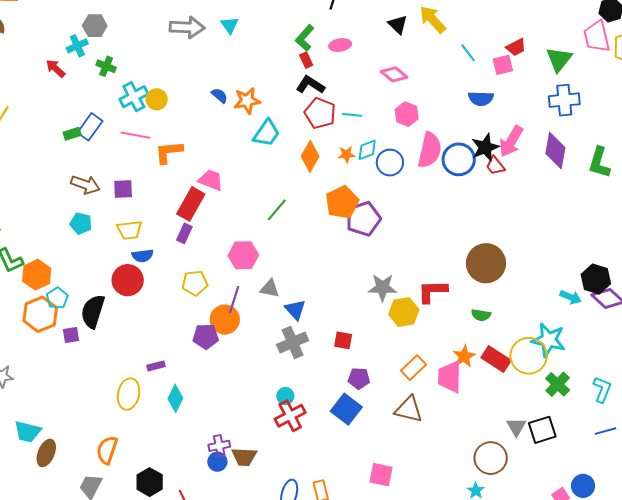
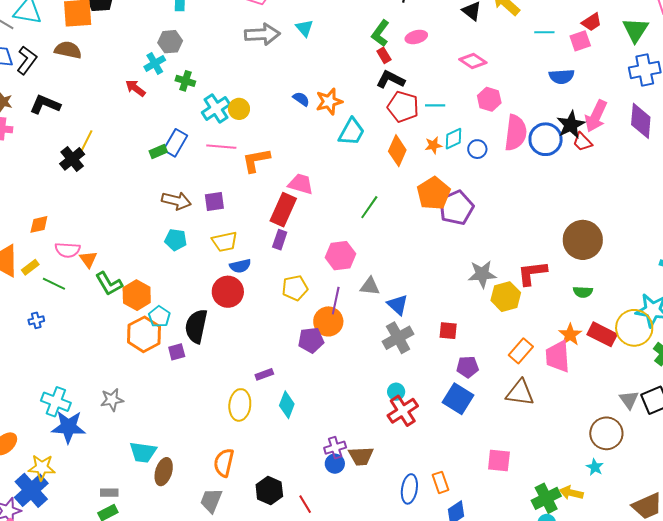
cyan line: (468, 53) -> (544, 32), turned -48
blue circle: (390, 163) -> (477, 149), size x0.7

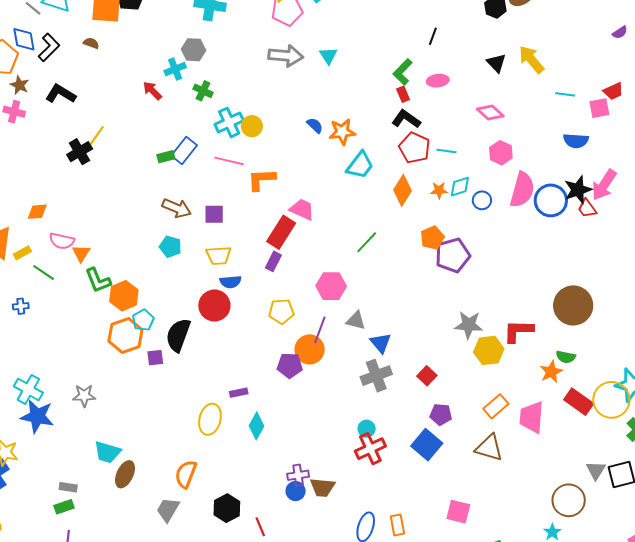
brown semicircle: (68, 50) -> (91, 43), size x0.6
orange pentagon: (434, 193) -> (432, 238), size x0.7
red square: (448, 331) -> (427, 376), turned 30
orange star: (570, 335) -> (551, 372), moved

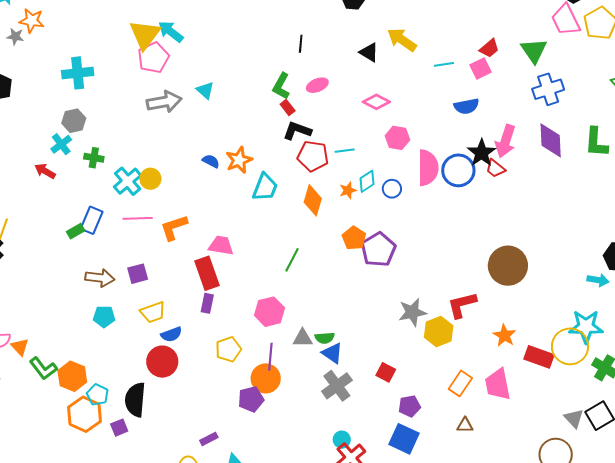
red rectangle: (281, 232) -> (207, 273), turned -36
green semicircle: (566, 357) -> (325, 338), moved
brown triangle: (489, 448) -> (465, 425), size x0.6

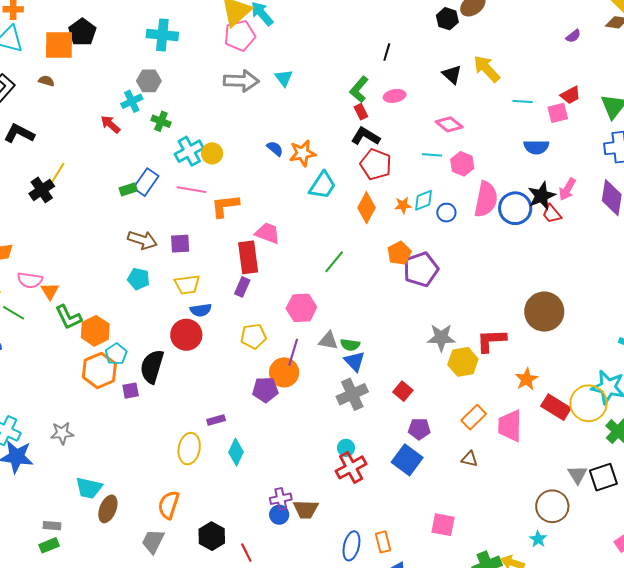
pink arrow: (505, 141) -> (567, 189), size x0.7
cyan line: (345, 151) -> (432, 155), moved

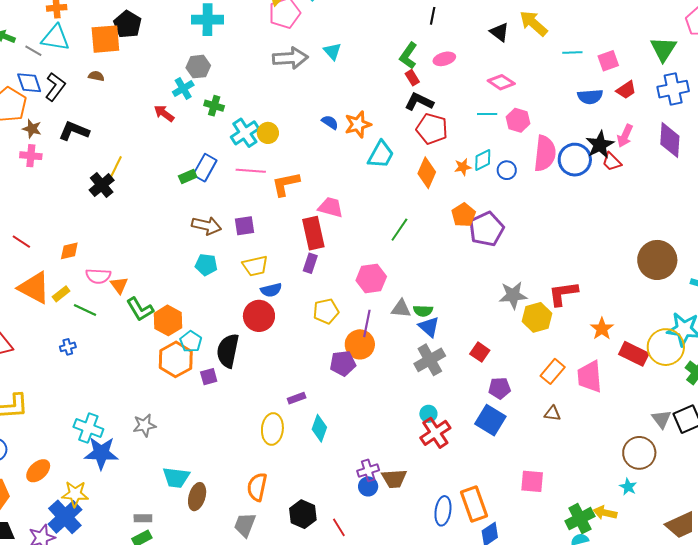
red trapezoid: (570, 95) -> (626, 90), moved
brown circle: (544, 312) -> (657, 260), moved
orange rectangle: (383, 542) -> (474, 504), size x1.6

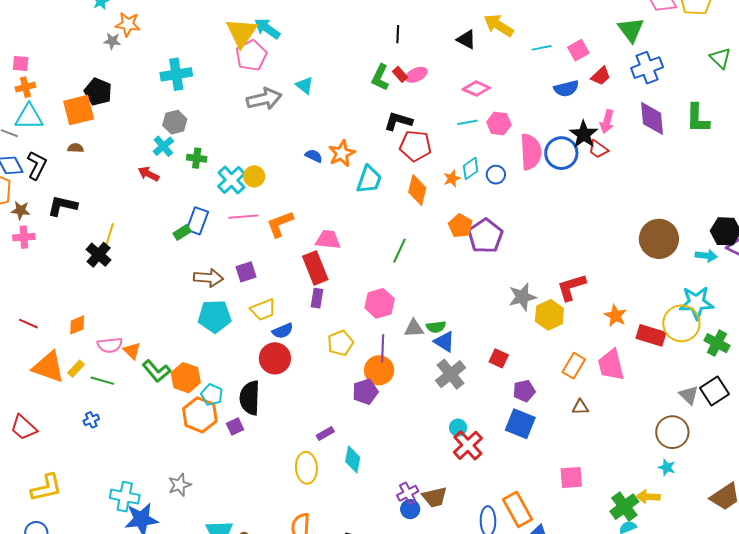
red rectangle: (412, 78) -> (400, 74), moved
cyan pentagon: (206, 265) -> (215, 316), size x1.5

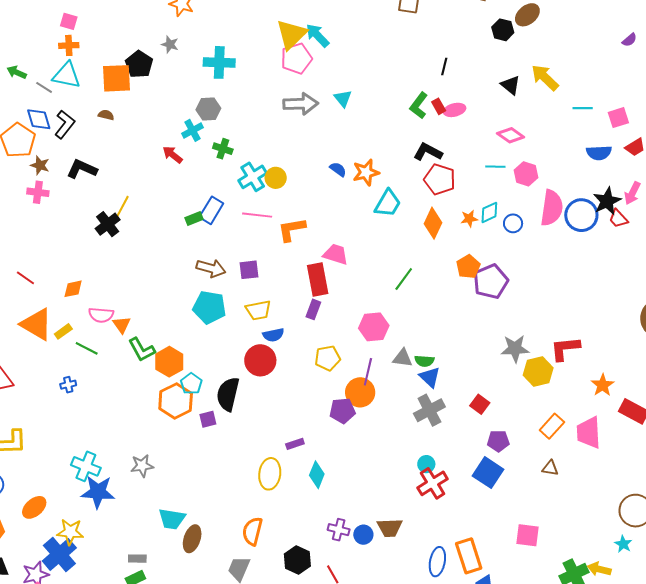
gray star: (112, 41) -> (170, 44), moved
purple cross: (408, 493) -> (339, 530), moved, turned 30

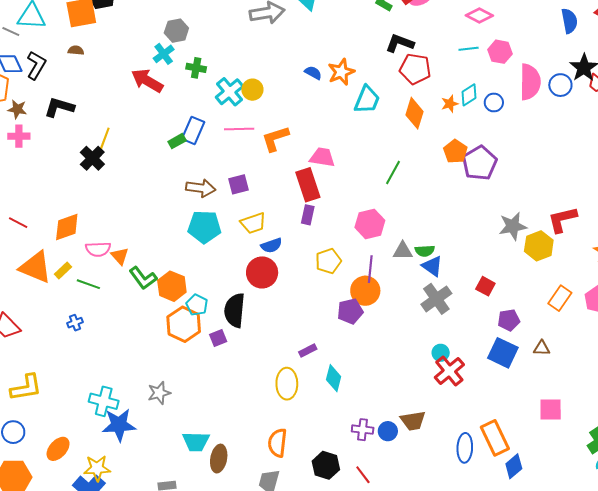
blue semicircle: (599, 153) -> (569, 21), turned -90
red arrow: (173, 155) -> (147, 81), size x1.5
blue circle: (581, 215) -> (560, 85), size x0.7
orange diamond: (73, 289) -> (67, 227), size x1.4
brown triangle: (550, 468) -> (542, 348), moved

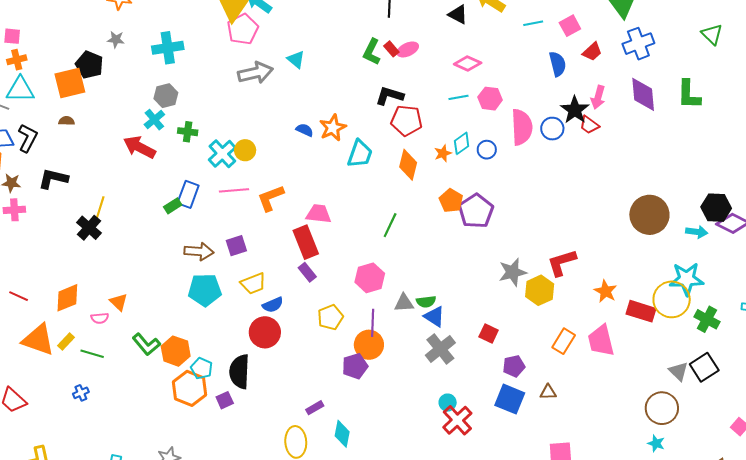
purple rectangle: (308, 215) -> (307, 272), turned -48
pink semicircle: (98, 249) -> (100, 318), size x0.7
orange triangle: (120, 256) -> (119, 302), moved

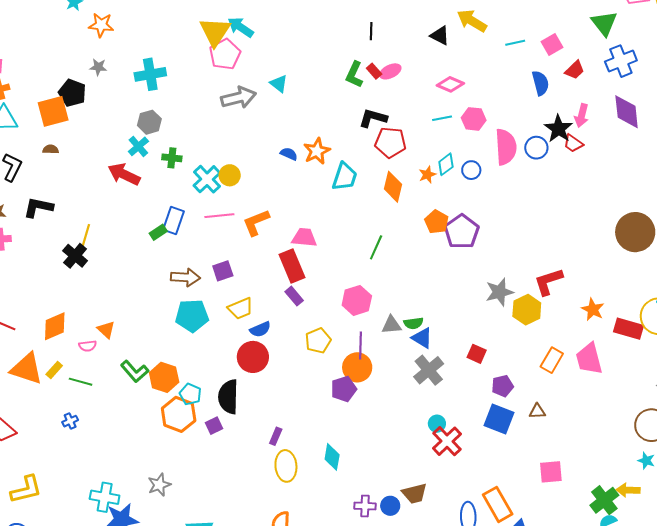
purple rectangle: (315, 408) -> (276, 436), moved, turned -36

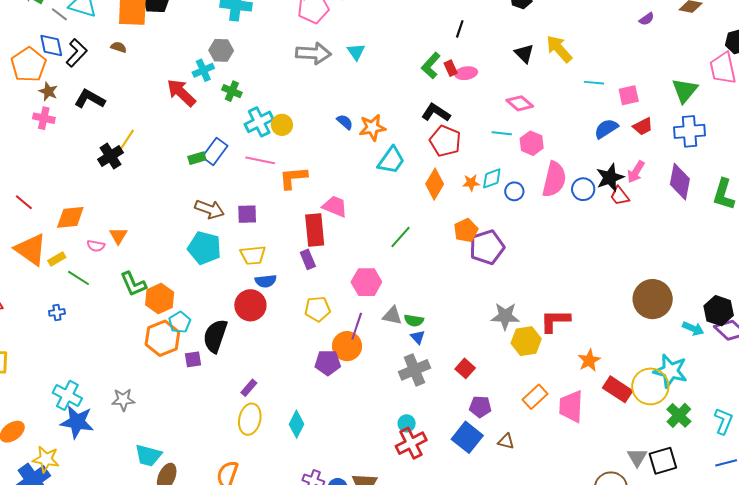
blue semicircle: (540, 83) -> (606, 129), turned -125
blue triangle: (422, 338) -> (418, 337), size x0.7

